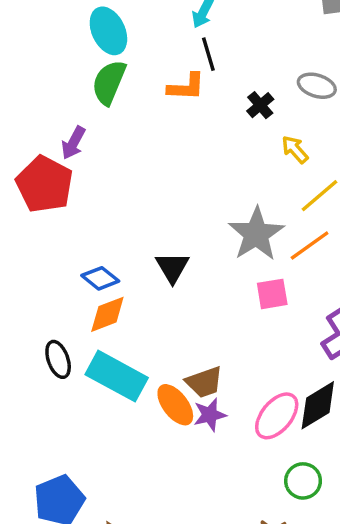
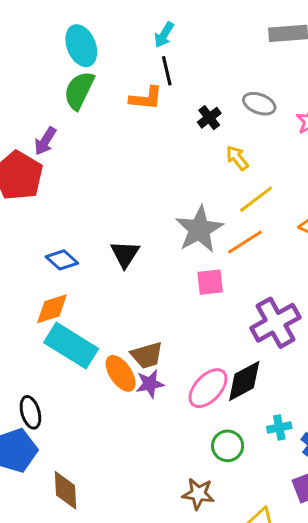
orange diamond: (107, 314) -> (52, 309), moved
black ellipse: (58, 359) -> (30, 412), moved

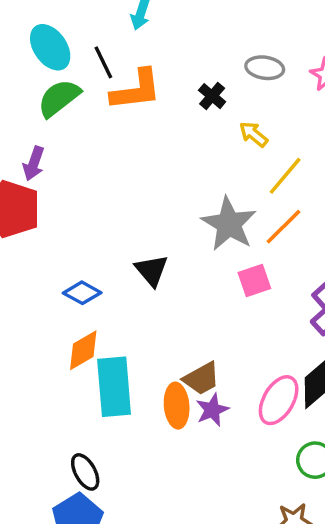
black line: (167, 71) -> (103, 62), moved
green semicircle: (79, 90) -> (59, 98), turned 39
orange L-shape: (146, 98) -> (136, 90), size x1.4
cyan rectangle: (71, 346) -> (114, 387), turned 66
orange ellipse: (121, 373) -> (177, 406), turned 42

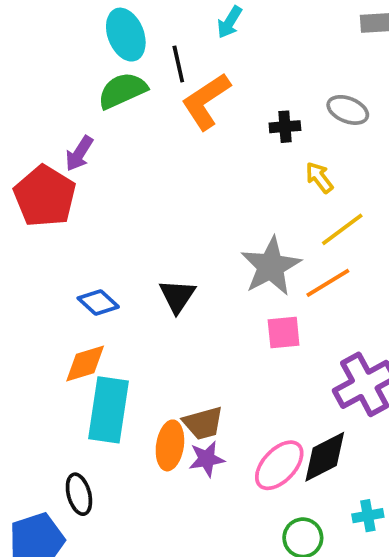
orange L-shape: (136, 90) -> (206, 101), turned 140
black cross: (212, 96) -> (285, 127), turned 32
black ellipse: (85, 472) -> (79, 494), moved

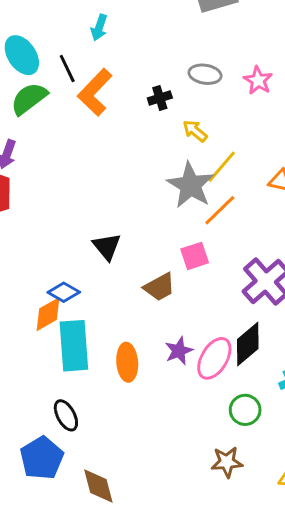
gray star: (271, 266) -> (190, 185), moved
blue diamond: (98, 303) -> (64, 292), moved
brown trapezoid: (203, 423) -> (160, 287), moved
purple star: (207, 459) -> (179, 351), moved

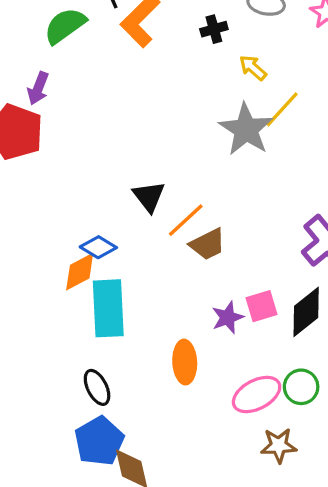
orange line: (220, 210) -> (186, 220), moved
pink square: (195, 256) -> (261, 306), moved
pink ellipse: (214, 358) -> (257, 394), moved, turned 30
orange ellipse: (127, 362) -> (185, 362), moved
blue pentagon: (42, 458) -> (99, 441), moved

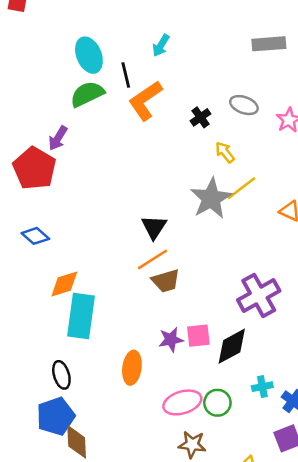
black cross: (214, 29) -> (201, 117), turned -30
black triangle: (149, 197) -> (154, 227), moved
blue diamond: (98, 247) -> (35, 236), moved

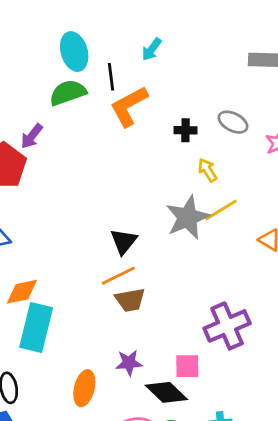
black cross: (201, 117) -> (185, 130), turned 30
pink square: (198, 336) -> (187, 366), moved
black diamond: (232, 346) -> (166, 392), moved, turned 66

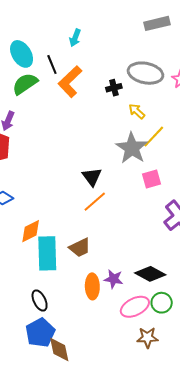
gray ellipse: (233, 122) -> (145, 73), size x1.6
brown trapezoid: (130, 300) -> (80, 248), moved
purple star: (129, 363) -> (114, 279), moved, turned 30
pink square: (187, 366) -> (152, 179), moved

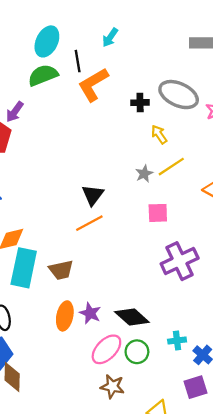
cyan ellipse: (22, 54) -> (47, 41), turned 44
gray star: (132, 148) -> (144, 174), size x0.5
pink ellipse: (135, 307) -> (106, 349), turned -32

